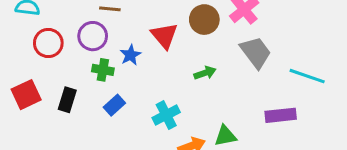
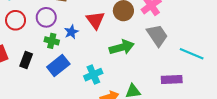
green arrow: (205, 73) -> (122, 47), size x1.6
blue rectangle: (114, 105) -> (58, 66), size x1.5

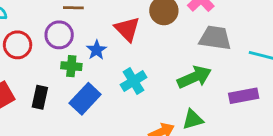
gray trapezoid: (157, 35) -> (215, 38), turned -40
green arrow: (122, 47) -> (194, 77), moved
cyan cross: (93, 75) -> (133, 81), moved

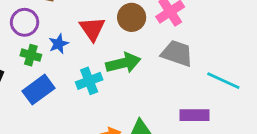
green arrow: (194, 77) -> (123, 63), moved

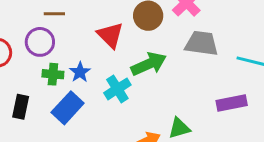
blue star: (58, 44) -> (80, 72), moved

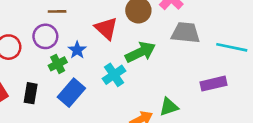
blue star: (80, 72) -> (77, 50), moved
green cross: (53, 74) -> (58, 64), turned -30

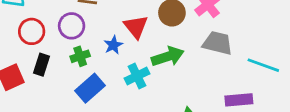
blue star: (77, 50) -> (113, 45), moved
black rectangle: (31, 93) -> (41, 65), moved

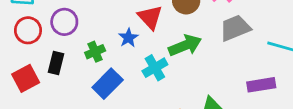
purple circle: (72, 26) -> (64, 22), moved
red circle: (32, 31) -> (28, 30), moved
gray trapezoid: (218, 43) -> (235, 28), turned -32

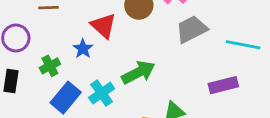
green arrow: (185, 45) -> (138, 72), moved
cyan cross: (155, 68) -> (102, 93), moved

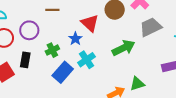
green arrow: (138, 72) -> (124, 48), moved
cyan cross: (102, 93) -> (87, 60), moved

